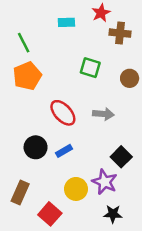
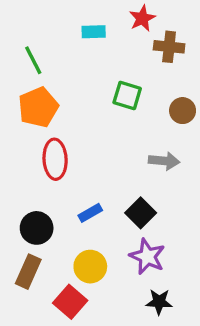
red ellipse: (63, 113) -> (55, 159), moved, turned 40
gray arrow: (103, 114) -> (164, 161), moved
black circle: (36, 147) -> (37, 228), moved
black square: (121, 157) -> (141, 213), moved
yellow circle: (76, 189) -> (90, 267), moved

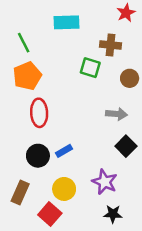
red star: (142, 18) -> (126, 13), moved
cyan rectangle: (94, 32) -> (66, 22), size x1.5
brown cross: (169, 47) -> (111, 45), moved
black square: (141, 213) -> (126, 146), moved
black circle: (37, 228) -> (38, 156), moved

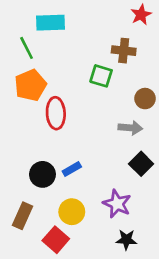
cyan rectangle: (66, 22) -> (50, 23), moved
brown circle: (130, 78) -> (145, 99), moved
red ellipse: (39, 113) -> (56, 113), moved

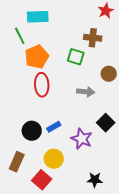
orange pentagon: (31, 85) -> (37, 57), moved
gray arrow: (130, 128) -> (86, 92), moved
purple star: (117, 204) -> (82, 139), moved

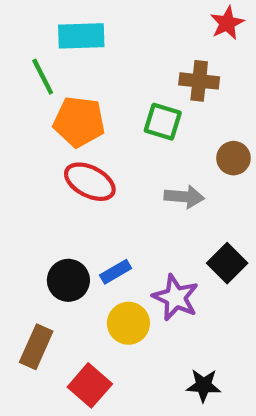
orange pentagon: (37, 57) -> (79, 122), turned 30
red ellipse: (42, 85) -> (90, 182), turned -60
yellow circle: (54, 159) -> (128, 323), moved

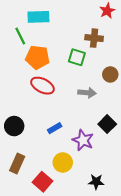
black circle: (68, 280) -> (14, 126), moved
yellow circle: (128, 323) -> (63, 162), moved

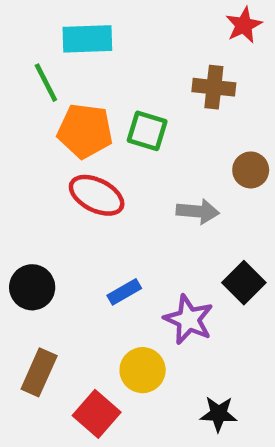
green square: (77, 57) -> (147, 131), moved

